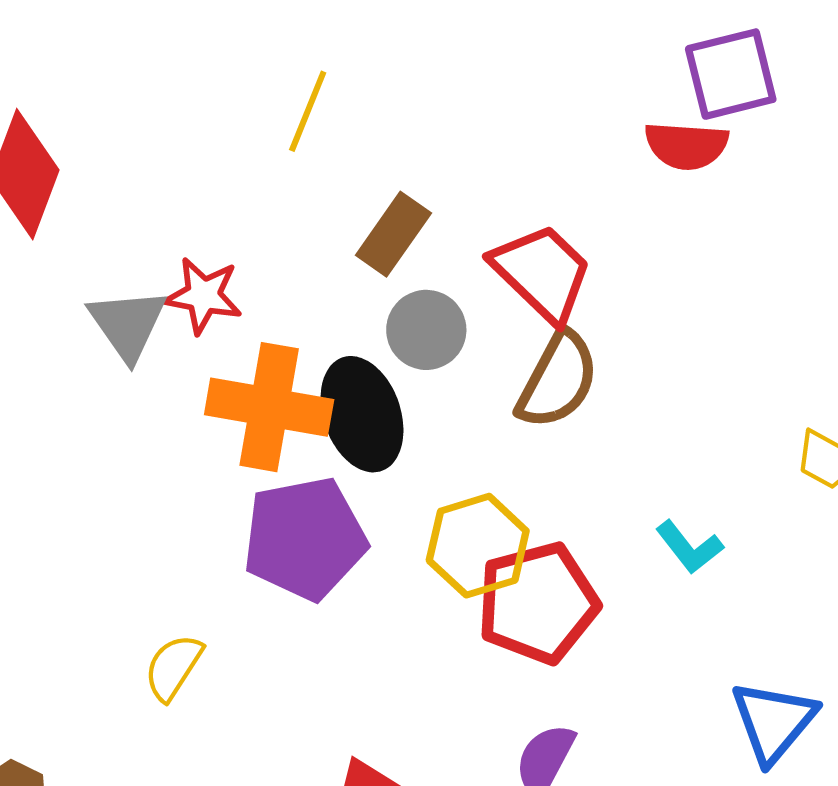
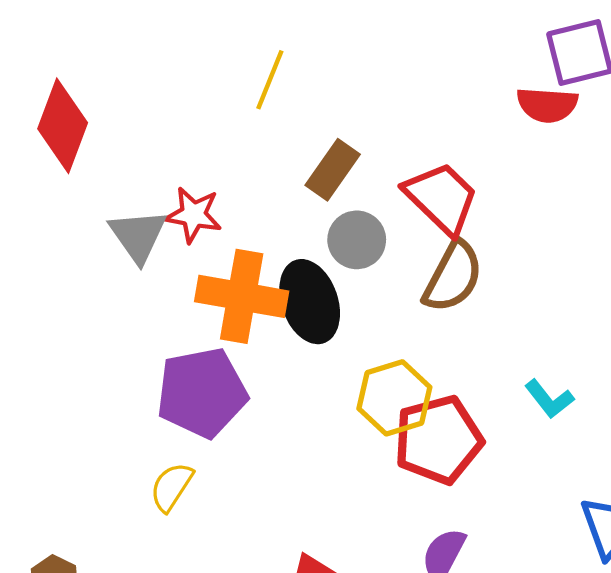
purple pentagon: (305, 539) -> (202, 393), moved

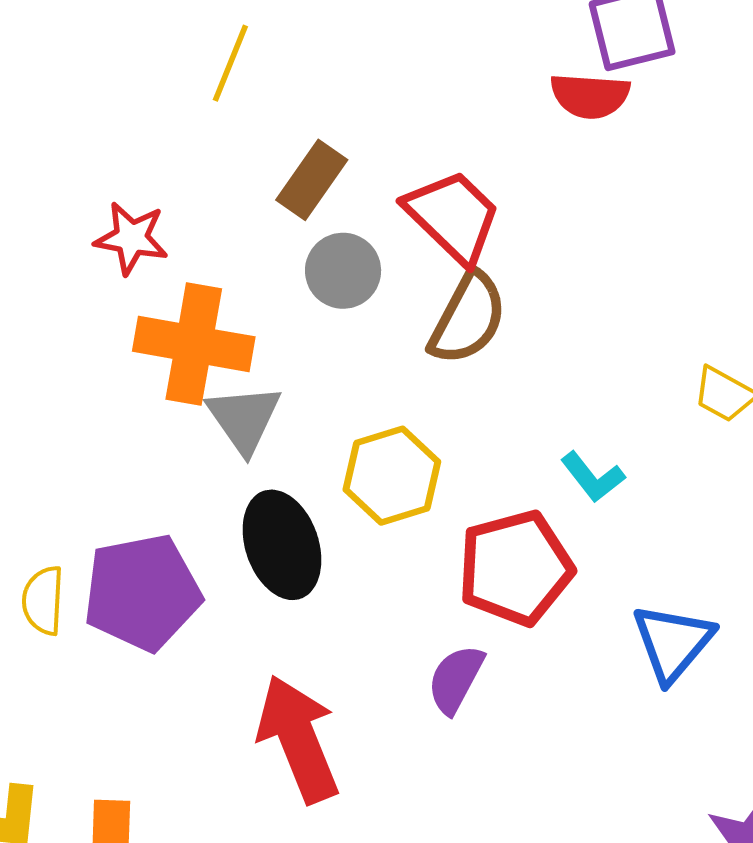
gray triangle: (138, 236) -> (244, 419), moved
black ellipse: (310, 302) -> (282, 545), moved
purple pentagon: (202, 393) -> (142, 592), moved
red pentagon: (438, 440) -> (515, 568), moved
yellow semicircle: (171, 487) -> (43, 600), moved, turned -30

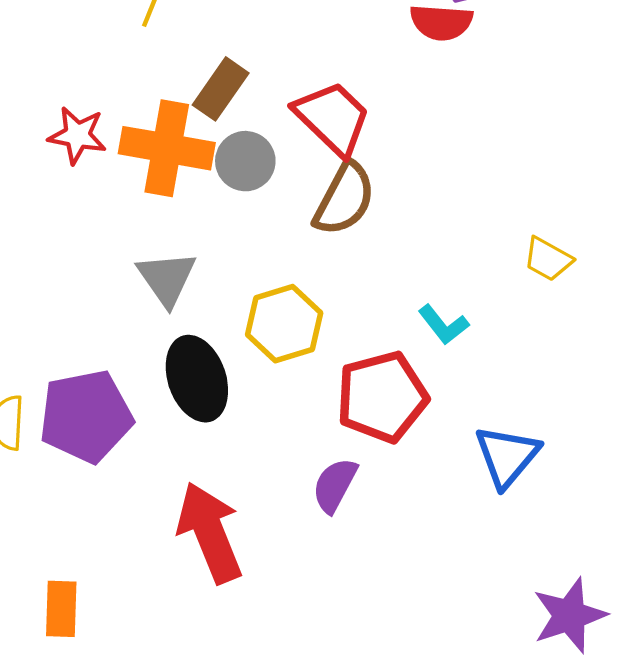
orange cross: (194, 344) -> (167, 148), moved

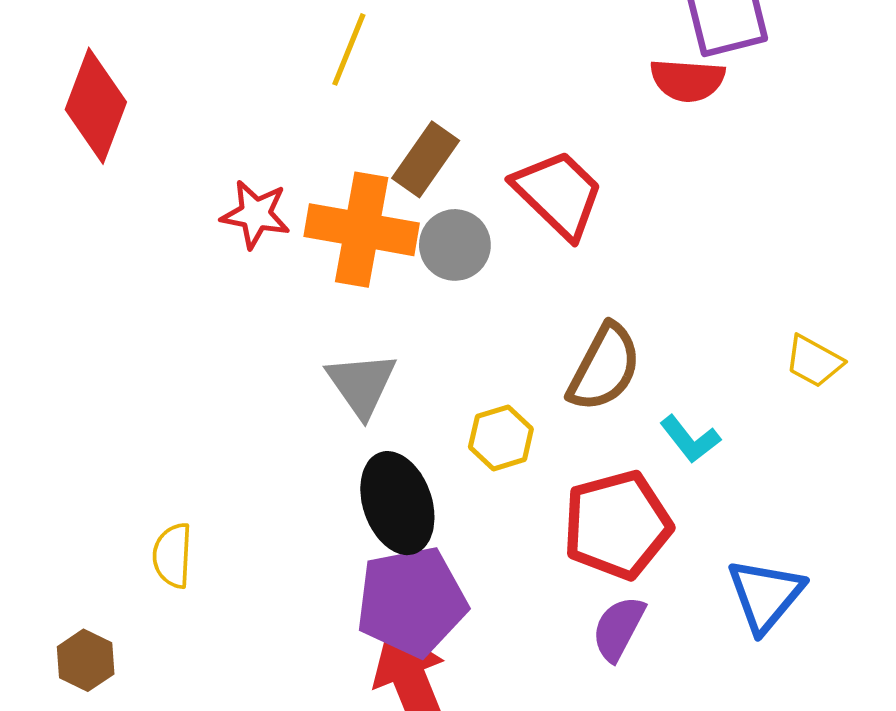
brown semicircle: (344, 199) -> (604, 368), moved
yellow hexagon: (284, 324) -> (501, 438), size x0.7
purple pentagon: (86, 416) -> (411, 601), moved
purple semicircle: (335, 485) -> (618, 628), moved

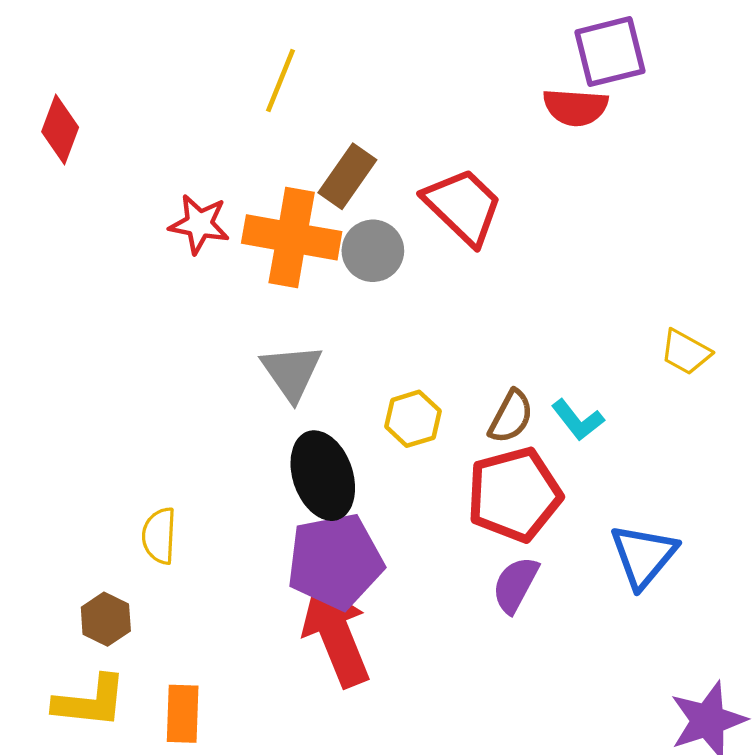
red diamond: (96, 106) -> (60, 129), size x0.7
brown semicircle: (604, 368) -> (511, 417), moved, size x0.7
yellow semicircle: (173, 555) -> (159, 536), moved
brown hexagon: (86, 660) -> (106, 619), moved

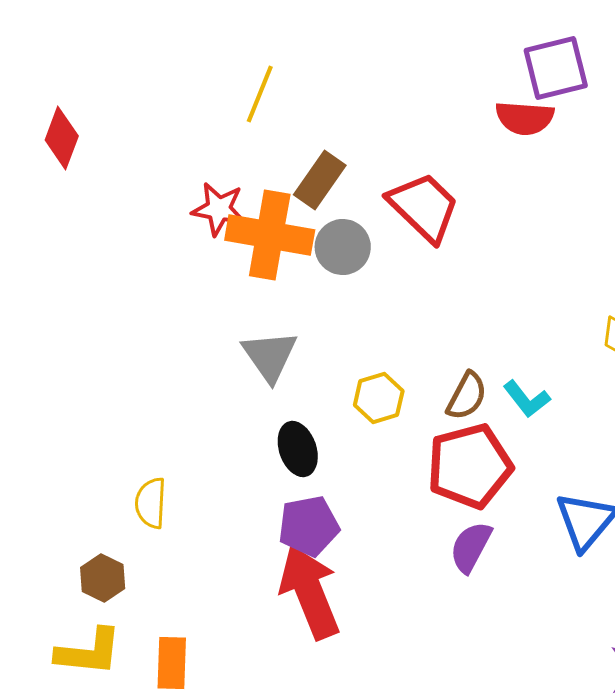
red star: (199, 224) -> (219, 209), moved
black ellipse: (323, 476) -> (298, 449), size x0.7
purple pentagon: (335, 561) -> (309, 526), size x0.7

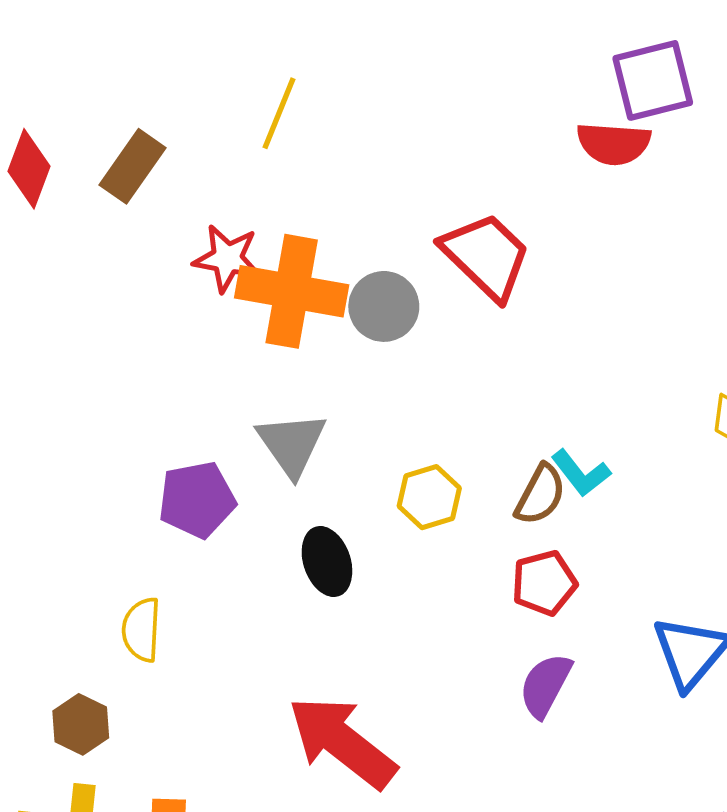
brown rectangle: (320, 180) -> (133, 166), moved
cyan L-shape: (527, 399) -> (581, 473), moved
red pentagon: (470, 466) -> (544, 583), size x0.6
purple pentagon: (309, 526) -> (197, 500), moved
red arrow: (310, 592) -> (342, 742), turned -30

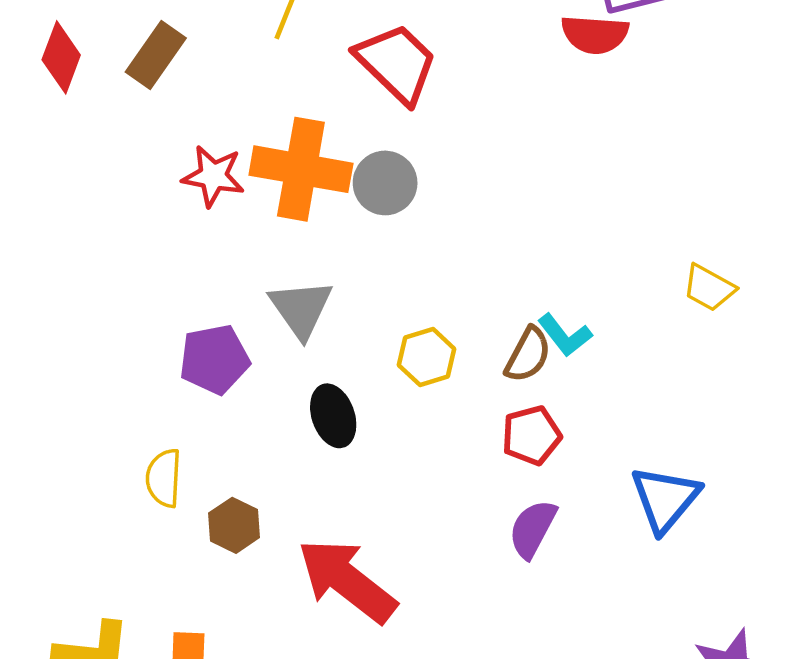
red trapezoid: (486, 256) -> (397, 63), moved
red star: (227, 258) -> (213, 176), moved
brown hexagon: (81, 724) -> (234, 525), moved

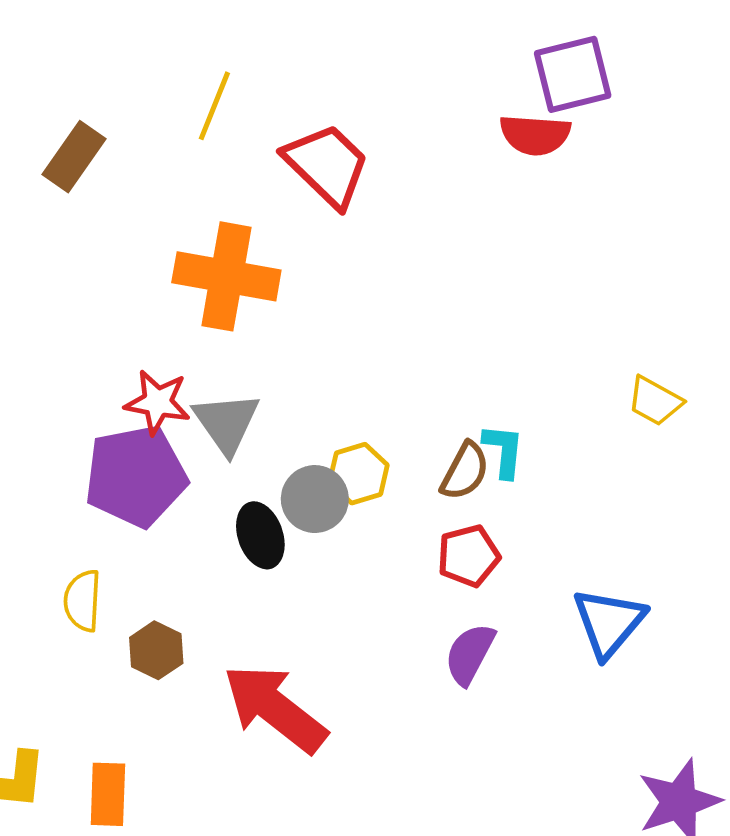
red star: (213, 176) -> (158, 402), moved
gray circle: (385, 183) -> (315, 499), moved
cyan L-shape: (565, 335) -> (504, 451), turned -136
purple pentagon: (214, 359) -> (136, 476), size x1.4

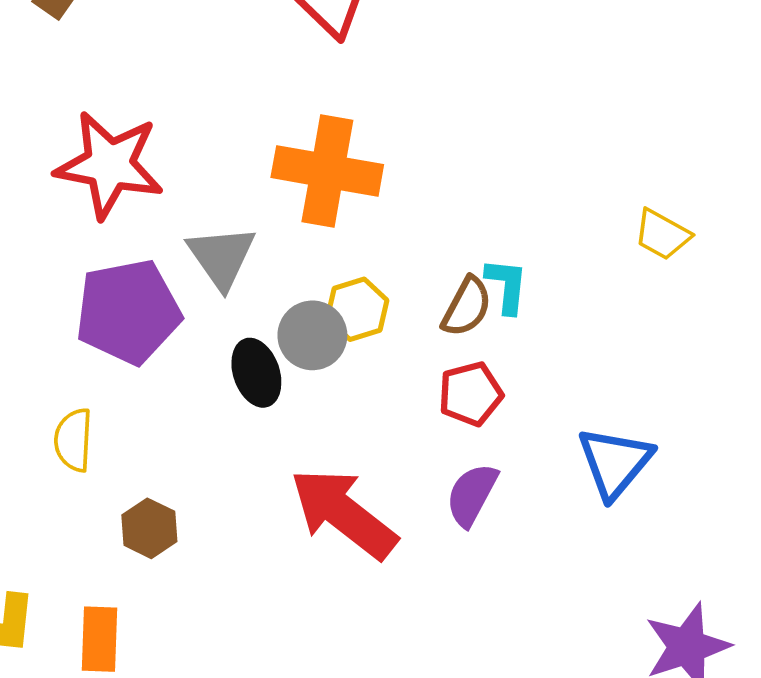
orange cross: (226, 276) -> (327, 171), moved
red star: (158, 402) -> (109, 165), moved, size x1.6
brown hexagon: (156, 650) -> (149, 528), moved
red arrow: (275, 708) -> (344, 513), moved

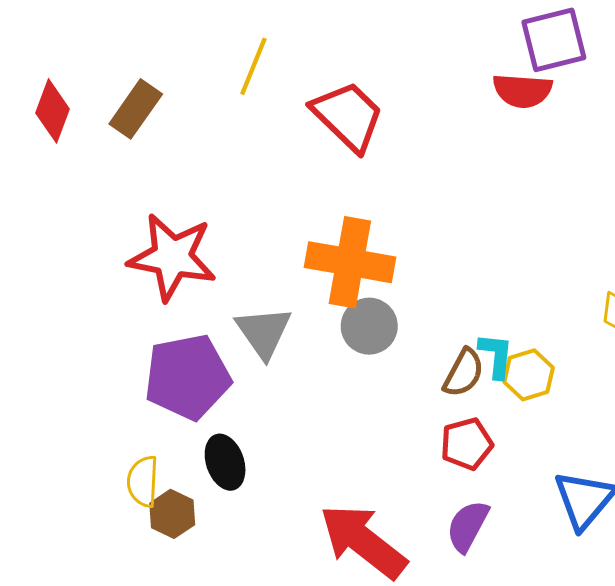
yellow hexagon: (357, 309) -> (529, 375), moved
gray circle: (312, 335) -> (369, 326), moved
black ellipse: (256, 373) -> (225, 462), moved
brown hexagon: (149, 528) -> (172, 514), moved

